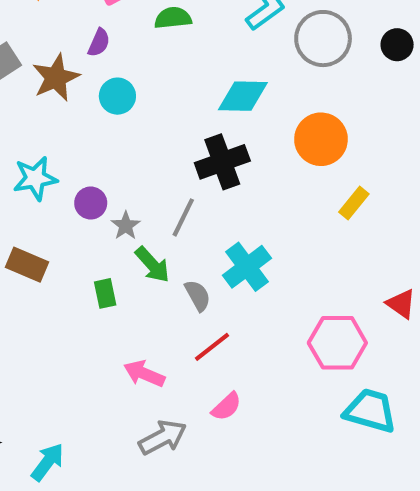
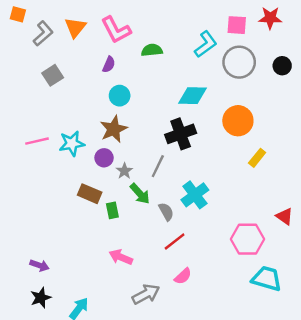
brown star: (56, 78) -> (114, 129), moved
brown rectangle: (27, 265) -> (90, 194), moved
pink arrow: (144, 374) -> (121, 257), moved

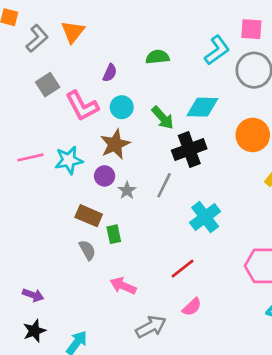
pink L-shape: (116, 30) -> (82, 106), moved
green arrow: (140, 194) -> (163, 118), moved
gray semicircle: (166, 212) -> (87, 250), moved

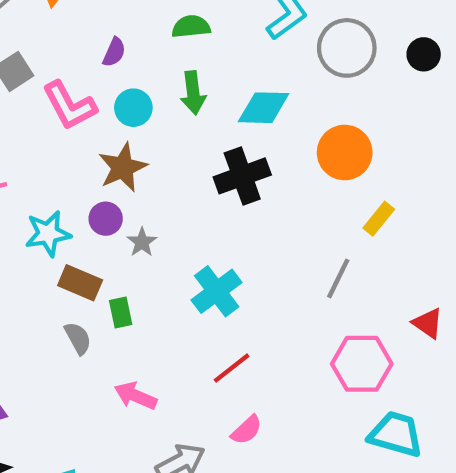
green arrow: (163, 118) -> (193, 93), moved, turned 35
cyan star: (69, 160) -> (48, 234), moved
gray line: (164, 185) -> (338, 278), moved
cyan cross: (205, 217) -> (217, 291), moved

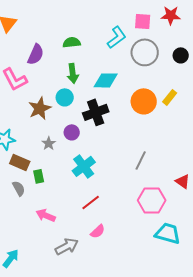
purple semicircle: (114, 52) -> (36, 54), size x1.5
cyan circle: (133, 108) -> (65, 97), moved
purple circle: (106, 219) -> (72, 132), moved
yellow rectangle: (379, 219) -> (170, 97), moved

